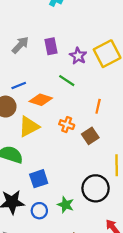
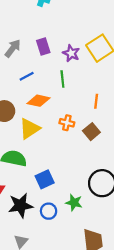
green line: (67, 81) -> (62, 79), turned 56
blue line: (19, 85) -> (27, 76), moved

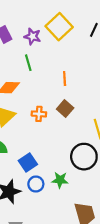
orange cross: (67, 123) -> (39, 114), moved
blue circle: (49, 211) -> (36, 184), moved

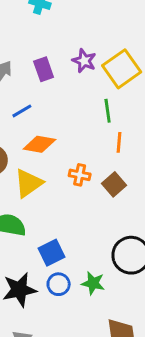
purple star: (32, 36) -> (84, 61), moved
green line: (28, 63) -> (108, 111), moved
orange cross: (39, 114) -> (80, 175), moved

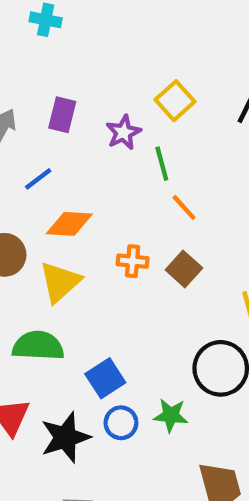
purple star: (84, 61) -> (123, 132), moved, turned 30
purple rectangle: (44, 69) -> (62, 115), turned 40
yellow square: (122, 69) -> (175, 101), size x0.7
orange line: (119, 142) -> (184, 207), turned -40

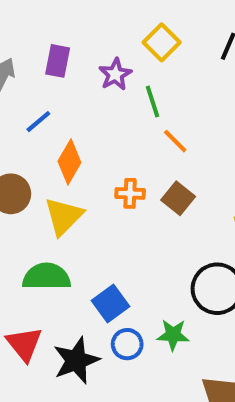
orange diamond: (69, 224) -> (69, 162), turned -60

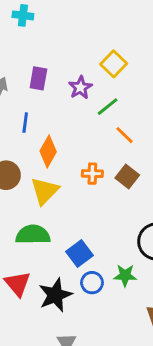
green line: (152, 101) -> (108, 107), turned 70
blue line: (38, 122) -> (25, 123), turned -42

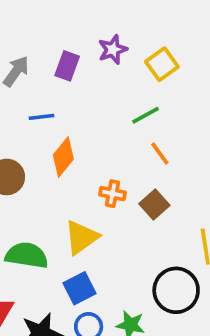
purple star: (80, 88) -> (113, 50), moved
blue line: (25, 123) -> (41, 117), turned 66
yellow triangle: (45, 191) -> (81, 237), moved

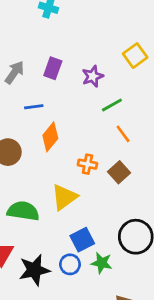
purple star: (113, 50) -> (93, 76), moved
yellow square: (162, 64) -> (135, 56), moved
blue square: (79, 288) -> (82, 240), moved

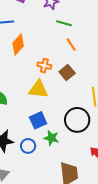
green line: (112, 105) -> (64, 23), turned 42
yellow triangle: (64, 197) -> (38, 89), moved, turned 40
blue circle: (70, 264) -> (28, 146), moved

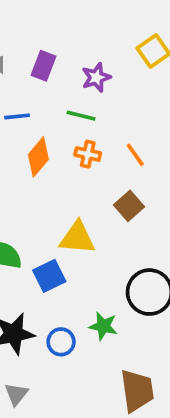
green line: (64, 23) -> (81, 116), moved
orange cross: (44, 66) -> (88, 154), moved
blue square: (38, 120) -> (49, 276), moved

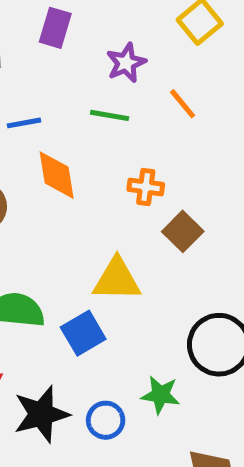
purple rectangle: (43, 66) -> (55, 28), moved
orange cross: (88, 154) -> (146, 187), moved
orange line: (135, 155) -> (183, 104), moved
orange diamond: (38, 157) -> (57, 175), turned -45

